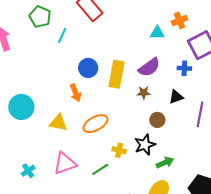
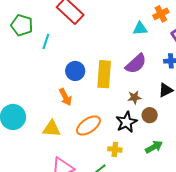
brown star: (144, 93) -> (134, 97), moved
black star: (145, 145) -> (126, 122), moved
green arrow: (165, 163) -> (154, 147), moved

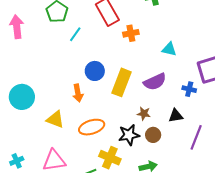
orange cross: (161, 14) -> (131, 33), moved
yellow cross: (115, 149) -> (110, 158), size x1.5

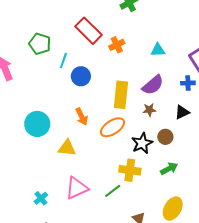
blue circle: (95, 71) -> (81, 76), moved
cyan circle: (22, 97) -> (37, 124), moved
brown star: (144, 114) -> (149, 110), moved
orange ellipse: (92, 127) -> (112, 127), moved

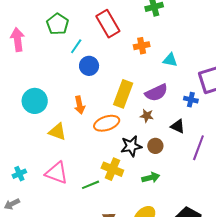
orange cross: (117, 45) -> (142, 46), moved
black triangle: (182, 112) -> (178, 126), turned 35
pink triangle: (77, 188) -> (57, 173), turned 30

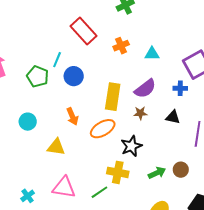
green pentagon: (58, 24) -> (38, 76), moved
cyan circle: (35, 101) -> (28, 122), size x0.7
brown circle: (155, 146) -> (181, 170), moved

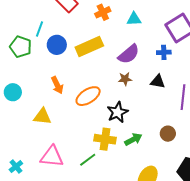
yellow rectangle: (113, 97) -> (89, 46), moved, turned 60
green arrow: (157, 173) -> (133, 139), moved

